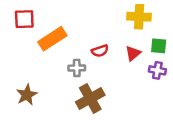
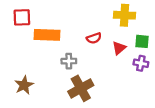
orange rectangle: (52, 39) -> (47, 35), turned 35
red semicircle: (100, 51) -> (94, 38), moved

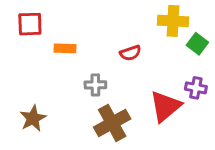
orange rectangle: (47, 35) -> (65, 48), size x0.6
green square: (142, 41) -> (197, 44), moved, turned 32
red triangle: (119, 48) -> (165, 106), moved, size x1.6

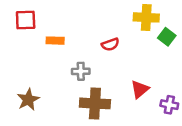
purple cross: (196, 88) -> (169, 105), moved
red triangle: (165, 106) -> (140, 89), size x0.7
brown cross: (112, 123) -> (95, 103), turned 32

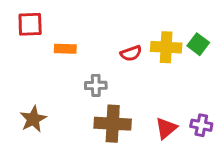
yellow cross: (146, 17) -> (166, 47), moved
red triangle: (140, 89) -> (166, 128), moved

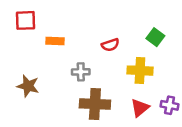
green square: (198, 44) -> (155, 37), moved
yellow cross: (166, 47) -> (140, 71), moved
brown star: (33, 119) -> (28, 86), moved, turned -30

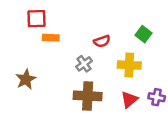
red square: (25, 20) -> (36, 19), moved
gray cross: (81, 72) -> (84, 64), moved, turned -35
brown star: (28, 86) -> (26, 79), turned 30

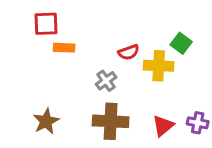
yellow cross: (129, 65) -> (159, 66), moved
brown star: (26, 79) -> (46, 121), moved

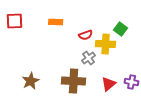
red square: (46, 24) -> (15, 21), moved
orange rectangle: (64, 48) -> (56, 22), moved
gray cross: (106, 81) -> (89, 58), moved

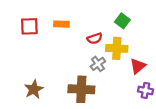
red square: (15, 21) -> (29, 26), moved
green square: (121, 29) -> (122, 21), moved
red triangle: (109, 84) -> (138, 66), moved

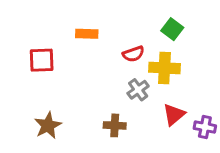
red square: (29, 26) -> (42, 60), moved
red triangle: (138, 66) -> (174, 115), moved
brown cross: (81, 89) -> (115, 125), size x0.6

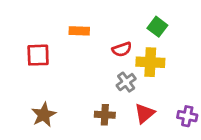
red triangle: (174, 115) -> (145, 113), moved

